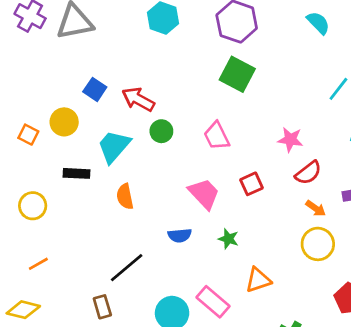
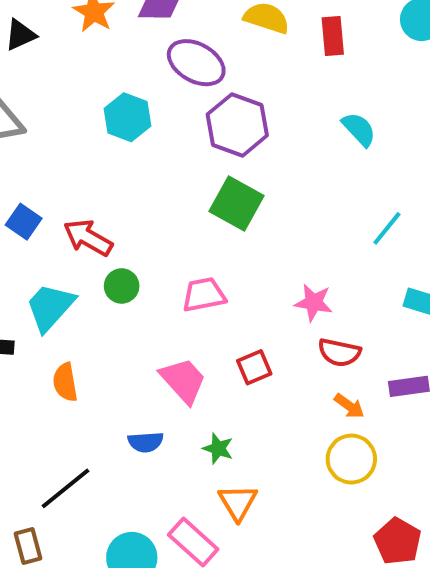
pink trapezoid: (217, 136) -> (204, 295), turned 104
red semicircle: (308, 173) -> (339, 353), turned 48
orange triangle: (258, 280) -> (238, 502), moved, turned -44

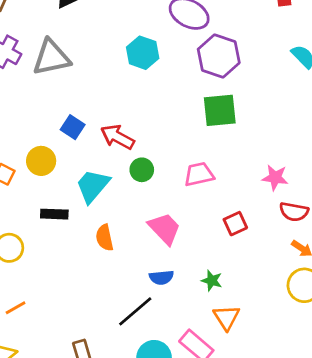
green square: (236, 204) -> (220, 110), turned -33
pink trapezoid: (183, 380) -> (164, 228), moved
black line: (65, 488) -> (135, 311), moved

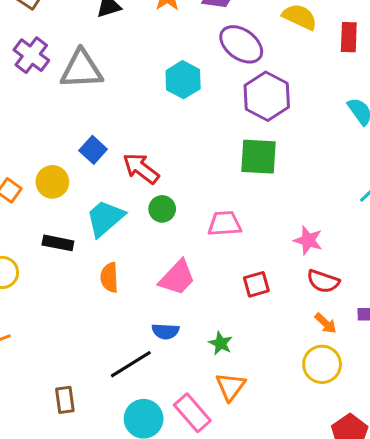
pink trapezoid: (164, 228) -> (177, 278), turned 78

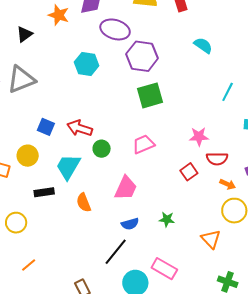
red square: (256, 284) -> (189, 172), moved
orange triangle: (231, 387) -> (211, 239), moved

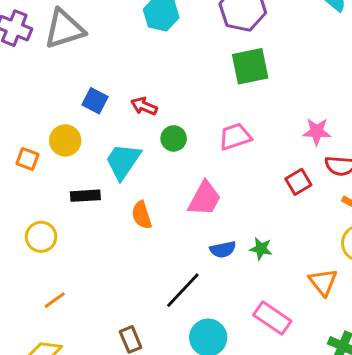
red arrow: (80, 128) -> (144, 106), size x0.7
blue semicircle: (130, 224) -> (223, 249), moved
pink rectangle: (164, 269) -> (272, 318), moved

